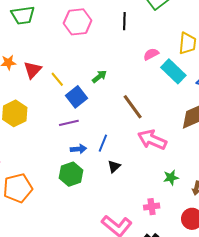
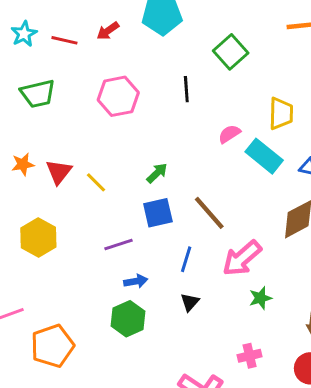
blue square: (76, 97) -> (158, 213), moved, turned 30
pink arrow: (152, 140) -> (242, 258), turned -60
blue line: (103, 143) -> (186, 259), moved
green star: (171, 177) -> (260, 298), moved

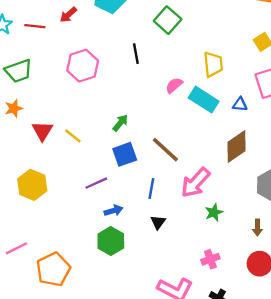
orange star: (23, 164) -> (14, 108), moved

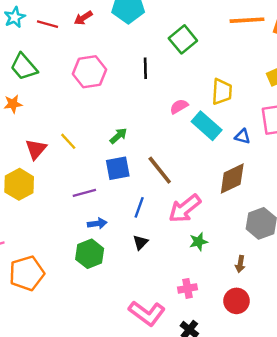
green trapezoid: (19, 71) -> (24, 67), turned 60
red triangle: (42, 131) -> (36, 149), moved

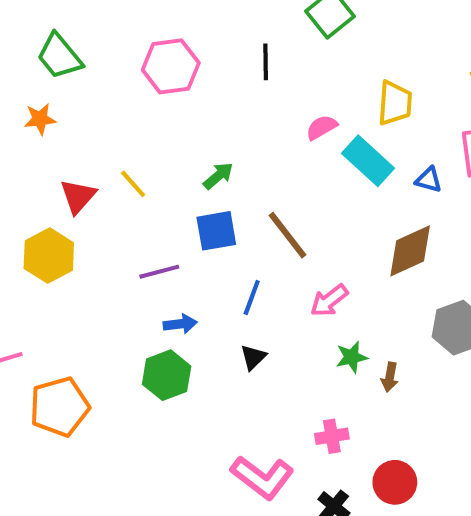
pink arrow: (185, 208) -> (329, 301), size x0.7
brown arrow: (240, 264) -> (390, 377), moved
red circle: (237, 301) -> (395, 482), moved

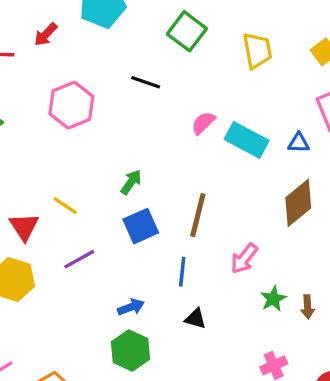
black line: (266, 62) -> (146, 82), turned -56
yellow trapezoid: (395, 103) -> (257, 51), moved
brown line: (287, 235) -> (198, 215), turned 66
purple line: (159, 272) -> (79, 259), moved
black triangle: (253, 357) -> (195, 319), turned -45

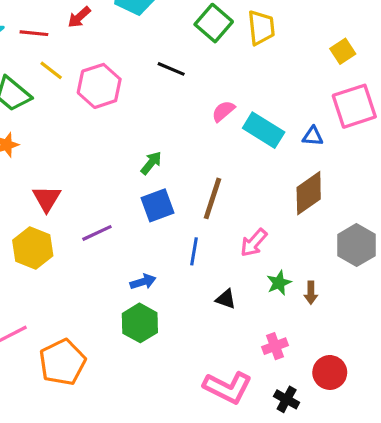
yellow trapezoid: (257, 51) -> (261, 28), moved
yellow line: (65, 206) -> (51, 70), moved
black triangle: (195, 319) -> (226, 299), moved

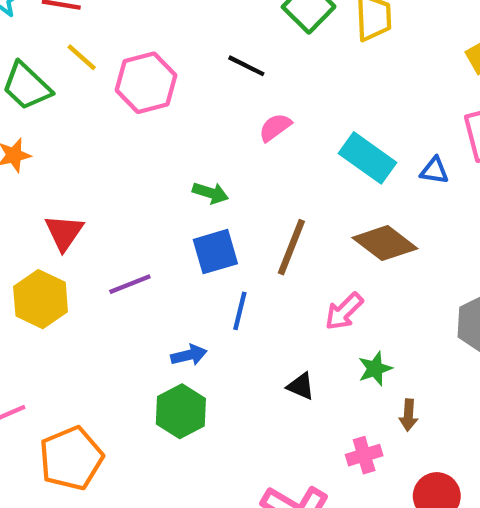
pink semicircle: (223, 111) -> (275, 127), moved
green arrow: (151, 163) -> (210, 193), turned 65
brown diamond: (309, 193) -> (385, 243), moved, turned 69
blue line: (194, 251) -> (240, 311), moved
brown arrow: (311, 293) -> (409, 415), moved

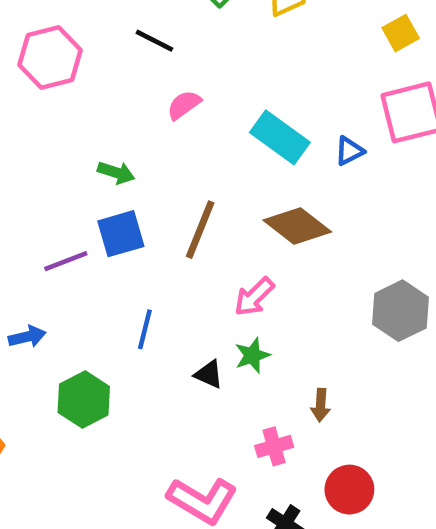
blue triangle: (434, 171) -> (349, 151), turned -36
purple line: (130, 284) -> (66, 261), moved
blue line: (240, 311) -> (145, 329), moved
blue arrow: (189, 355) -> (27, 337), moved
green star: (375, 369) -> (252, 355), moved

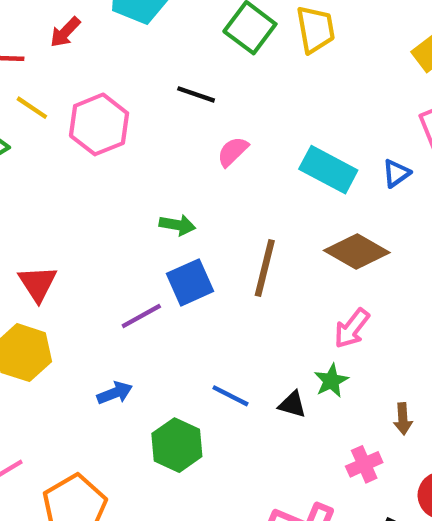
pink arrow: (254, 297) -> (352, 328), moved
blue line: (145, 329) -> (230, 396), moved, turned -69

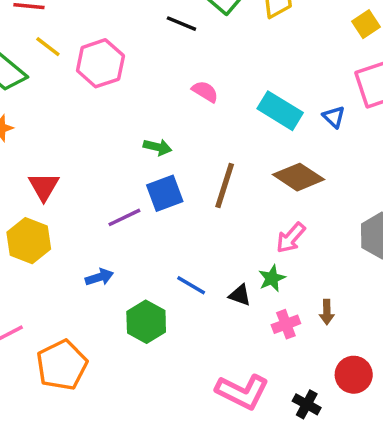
black line: (196, 94) -> (181, 24), moved
pink semicircle: (233, 152) -> (205, 92), turned 72
blue triangle: (396, 173) -> (334, 117), turned -45
pink cross: (364, 464) -> (286, 324), moved

